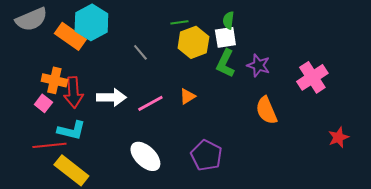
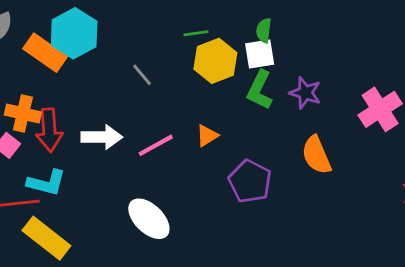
purple pentagon: (206, 155) -> (250, 181), moved

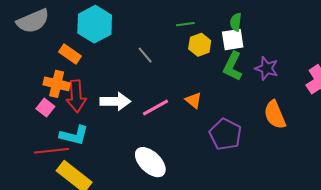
orange rectangle: (45, 53) -> (70, 54), moved, size x0.7
yellow hexagon: (215, 61) -> (200, 45), size x0.7
orange triangle: (207, 136) -> (194, 100), turned -48

